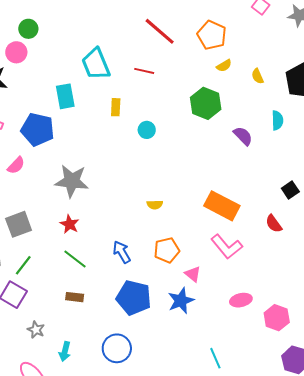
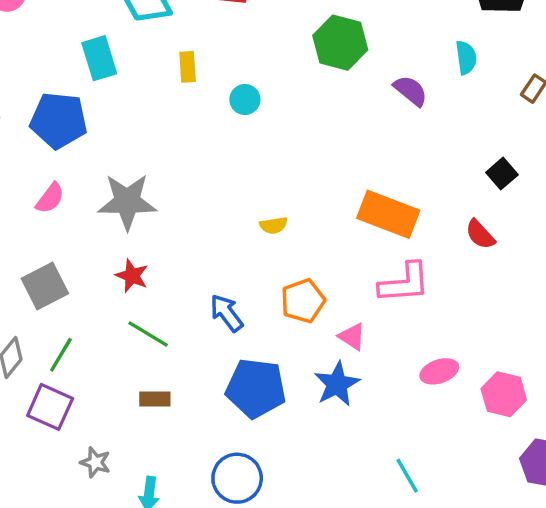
pink semicircle: (16, 165) -> (50, 198), moved
pink L-shape: (227, 247) -> (404, 283), turned -48

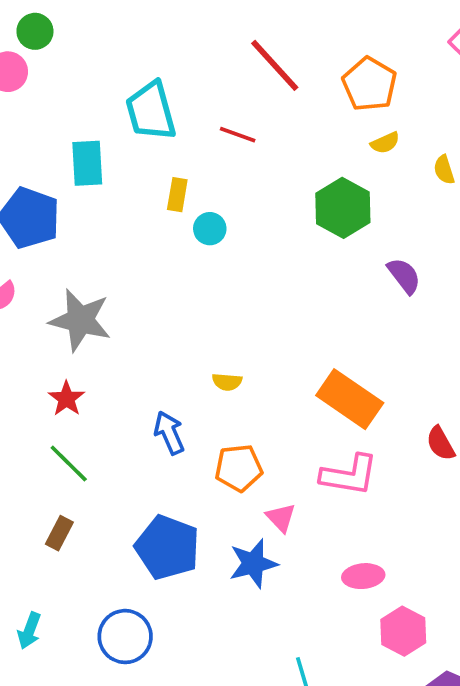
cyan circle: (245, 100) -> (210, 229), moved
blue arrow: (227, 313) -> (169, 433), moved
pink hexagon: (504, 394) -> (403, 631), moved
brown rectangle: (155, 399) -> (59, 533), turned -76

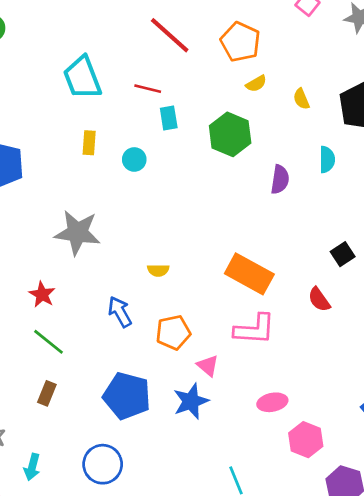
cyan rectangle: (87, 163) -> (169, 118), moved, size x0.7
yellow rectangle: (177, 195) -> (89, 143), moved
purple semicircle: (404, 276) -> (280, 179), turned 52
gray star: (80, 320) -> (77, 233), moved

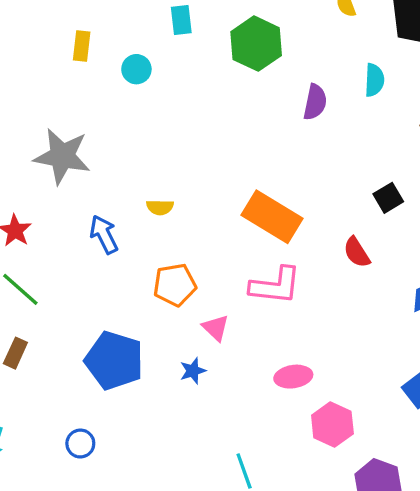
blue arrow: (120, 312) -> (104, 234), moved
blue star: (191, 401) -> (193, 371), size x0.6
blue circle: (103, 464) -> (80, 443), size x0.6

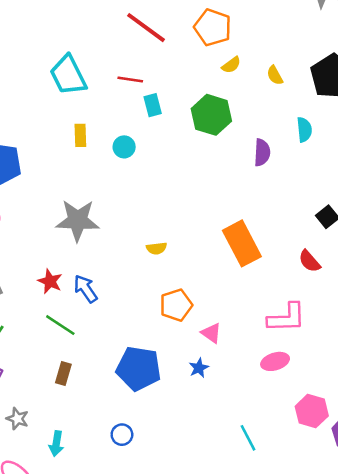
orange rectangle: (272, 217) -> (242, 243), turned 39
blue arrow: (104, 234) -> (86, 289), moved
pink L-shape: (275, 286) -> (287, 318), moved
pink hexagon: (332, 424) -> (312, 411), moved

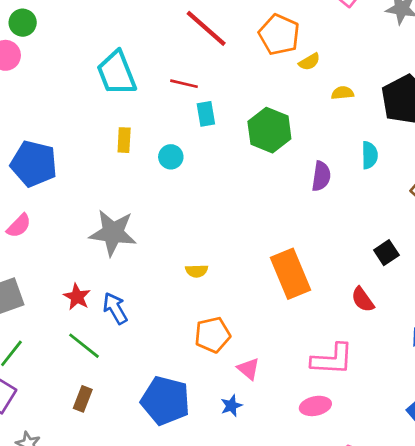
yellow semicircle: (231, 65) -> (309, 62), moved
yellow semicircle: (275, 75) -> (343, 93), turned 108

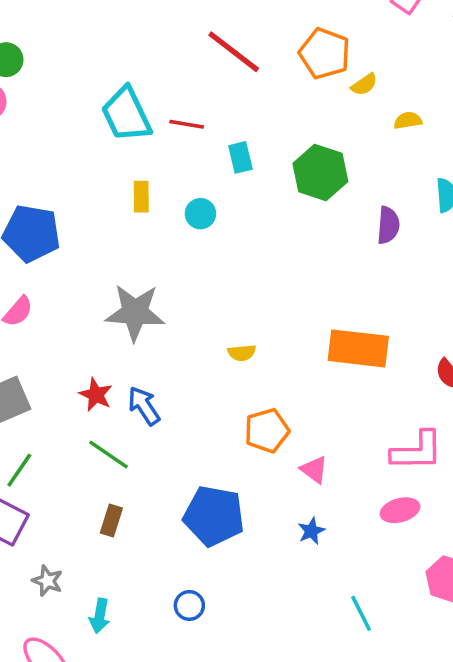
red line: (184, 84) -> (187, 124), moved
orange rectangle: (290, 274) -> (358, 348), turned -57
blue star: (231, 406) -> (311, 531), moved

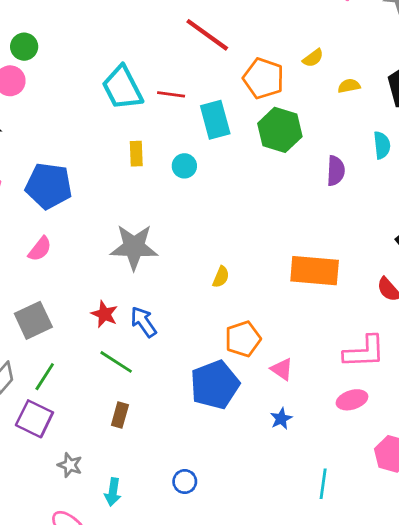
orange pentagon: (325, 53) -> (263, 78), moved
cyan rectangle: (240, 157) -> (215, 120), size x1.5
yellow semicircle: (242, 353) -> (221, 277), turned -60
blue pentagon: (214, 516) -> (215, 385), moved, turned -30
cyan line: (361, 613) -> (323, 484), turned 36

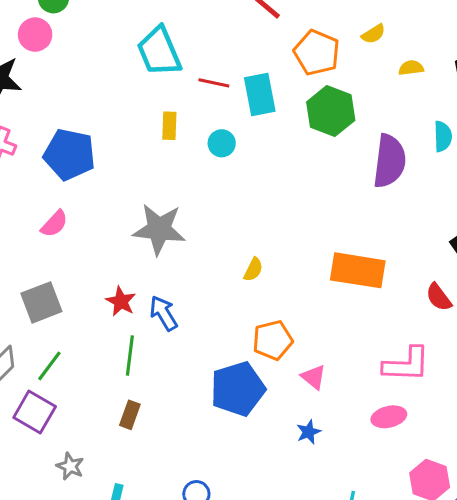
red line: (171, 94) -> (214, 83), moved
purple semicircle: (336, 171) -> (389, 161), size x1.6
green line: (116, 362) -> (130, 356), turned 60

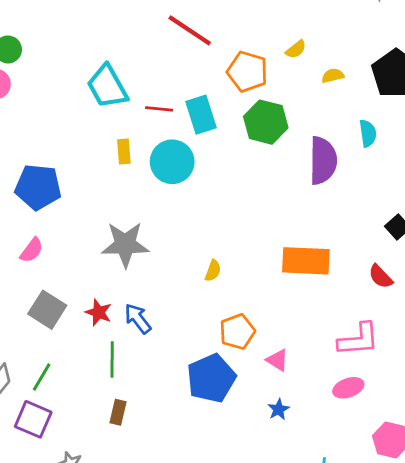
cyan circle: (222, 143) -> (172, 162), size x1.8
gray square: (41, 302) -> (47, 310), moved, turned -30

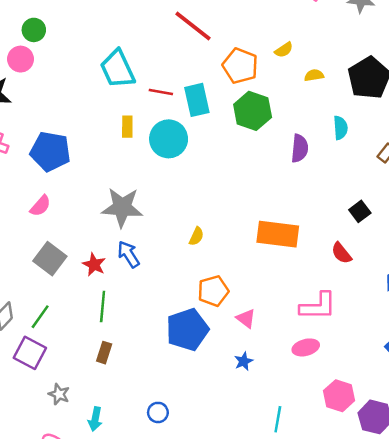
purple semicircle: (323, 161) -> (300, 148), size x0.7
blue arrow: (138, 319) -> (129, 254), moved

